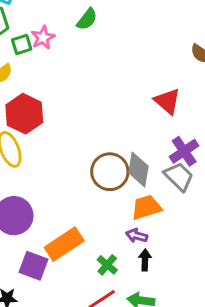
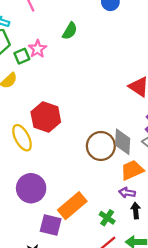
red hexagon: (24, 114) -> (46, 117), moved

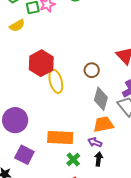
yellow ellipse: (22, 138) -> (56, 81), moved
brown circle: (101, 146) -> (92, 70), moved, size x0.6
orange rectangle: (72, 206) -> (60, 137), moved, turned 30

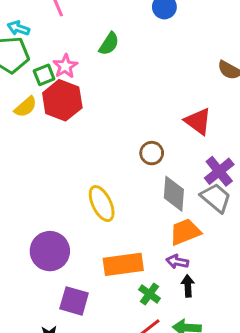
red hexagon: (41, 63) -> (62, 100), moved
yellow ellipse: (56, 81) -> (102, 204), moved

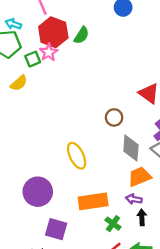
red hexagon: (62, 100) -> (53, 32), moved

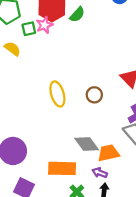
yellow semicircle: (19, 83) -> (12, 49), turned -112
gray diamond: (131, 148) -> (87, 144), moved, turned -50
yellow ellipse: (77, 156) -> (57, 94), moved

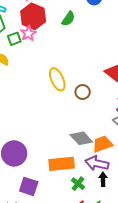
green semicircle: (77, 15) -> (68, 19), moved
yellow ellipse: (57, 94) -> (57, 79), moved
purple arrow: (100, 173) -> (97, 163), size x1.6

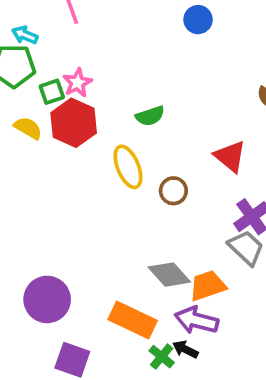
red hexagon: (33, 16) -> (74, 123), moved
green semicircle: (68, 19) -> (150, 116), moved, turned 35
orange rectangle: (62, 164) -> (133, 320), turned 30
black arrow: (103, 179) -> (185, 349), moved, turned -64

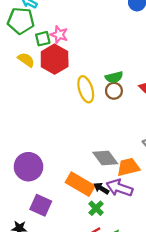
pink star: (77, 83) -> (59, 35), turned -30
green semicircle: (150, 116) -> (114, 77), moved
brown circle: (173, 191) -> (114, 91), moved
black arrow: (185, 349) -> (101, 188), moved

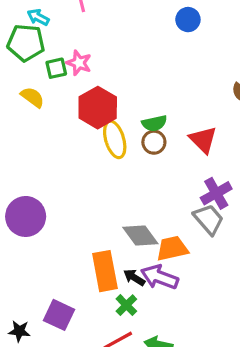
red hexagon: (55, 59) -> (98, 108), moved
purple circle: (28, 167) -> (26, 216), moved
orange rectangle: (80, 184) -> (105, 271), turned 48
purple square: (41, 205) -> (59, 315), moved

